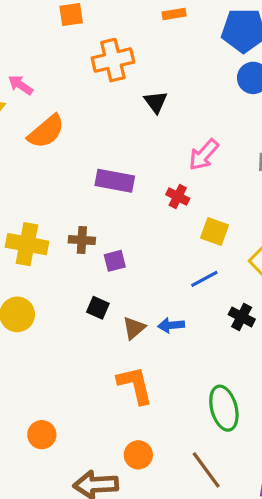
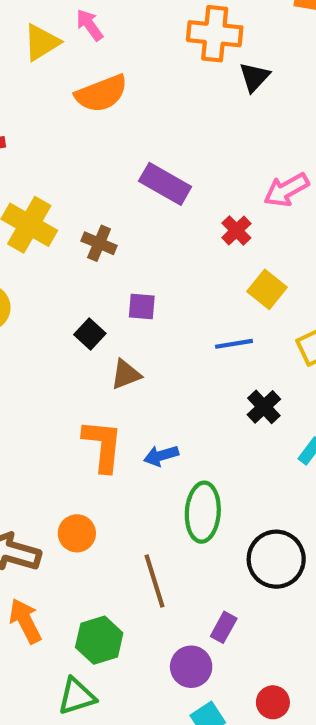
black triangle: (156, 102) -> (254, 77), moved
purple square: (115, 261) -> (142, 306), moved
blue arrow: (171, 325) -> (161, 456), moved, turned -30

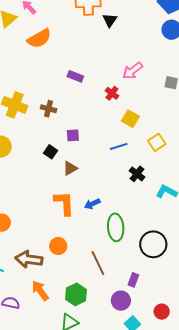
purple rectangle: (165, 184) -> (75, 76), size x0.7

